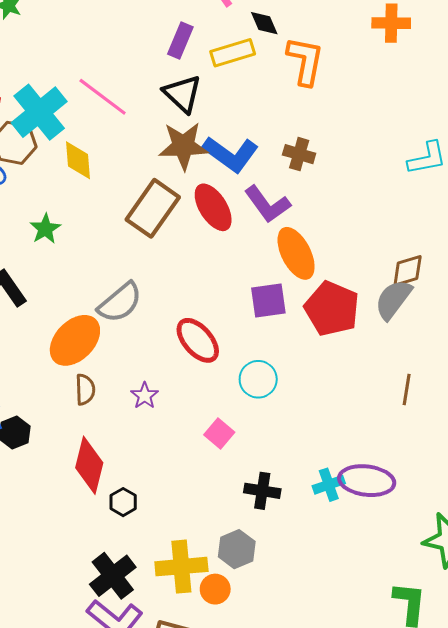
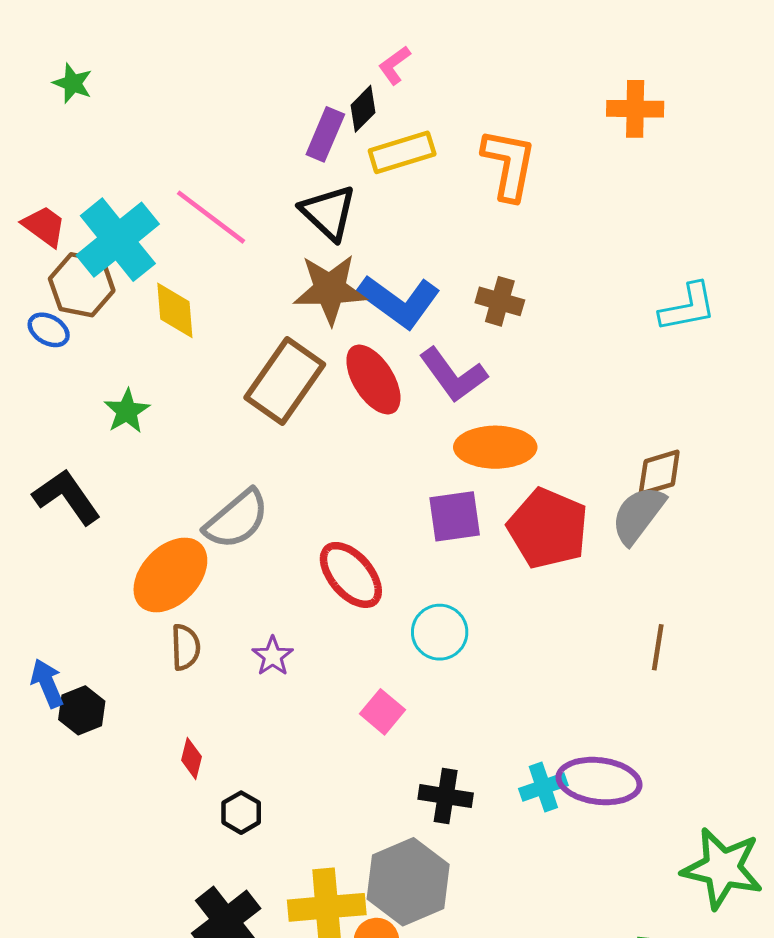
black diamond: (264, 23) -> (363, 109), moved, turned 68
orange ellipse: (296, 253) -> (495, 447), turned -63
red diamond: (89, 465) -> (191, 758), size x0.5
gray hexagon: (237, 549) -> (408, 882), size x1.5

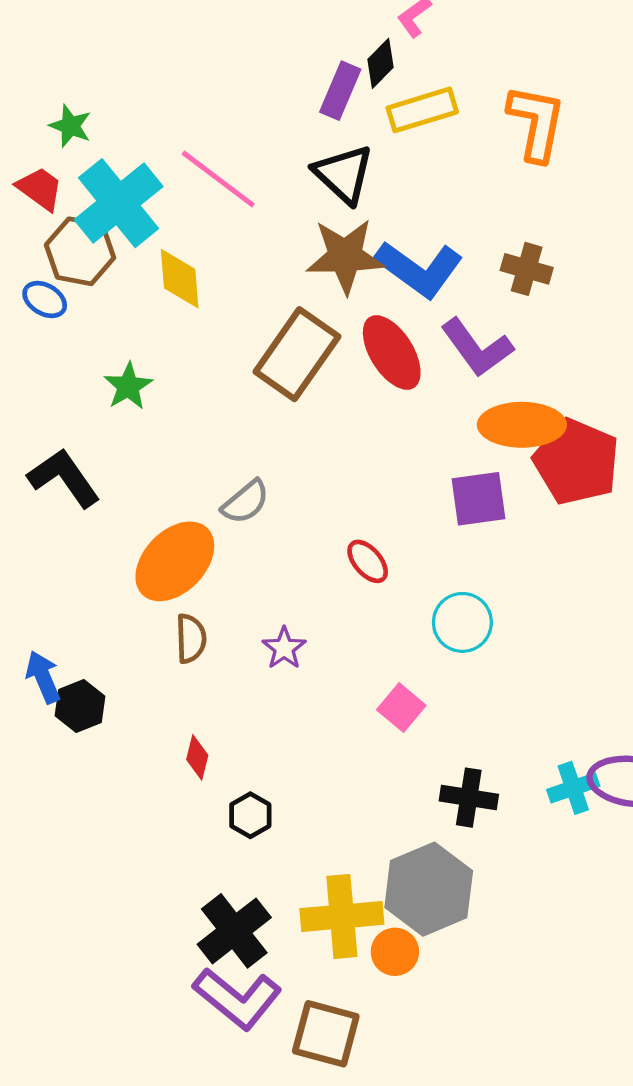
green star: (73, 83) -> (70, 126), moved
gray semicircle: (237, 519) -> (245, 502), size x0.7
red pentagon: (548, 528) -> (576, 462), moved
red ellipse: (351, 575) -> (368, 561), size x0.6

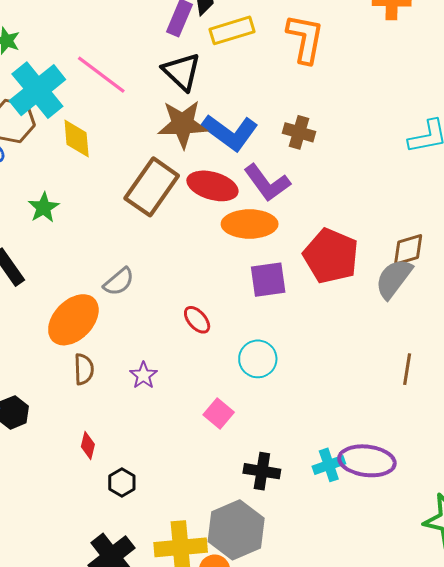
red ellipse: (392, 353) -> (212, 186), turned -42
orange ellipse: (522, 425) -> (250, 224), moved

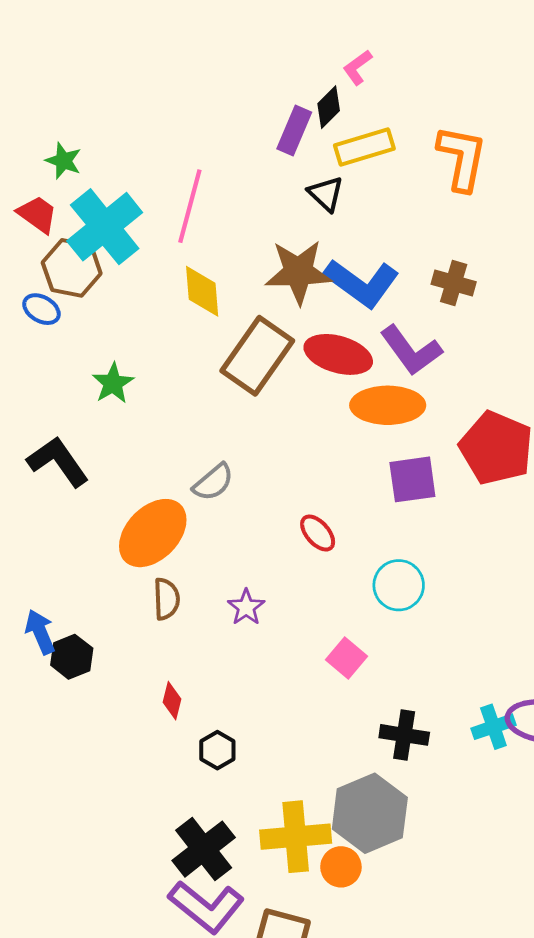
black triangle: (182, 72) -> (326, 194), moved, size x0.7
pink line: (101, 75) -> (190, 206), turned 68
yellow diamond: (77, 139) -> (202, 291), moved

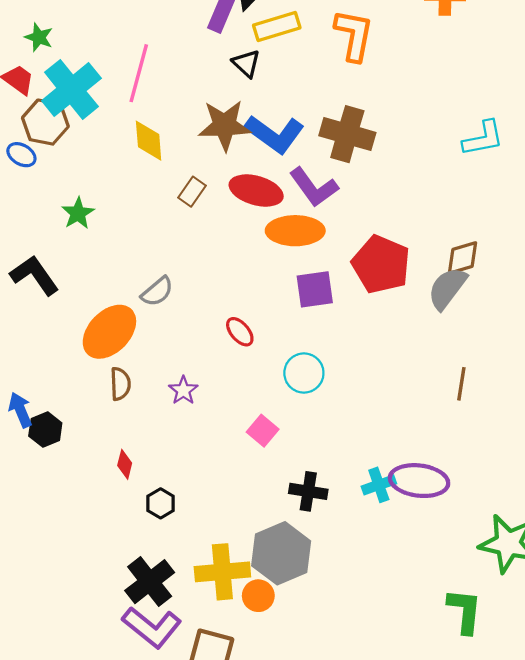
brown cross: (454, 283) -> (347, 134), size x1.6
brown rectangle: (257, 356) -> (192, 192), size x0.5

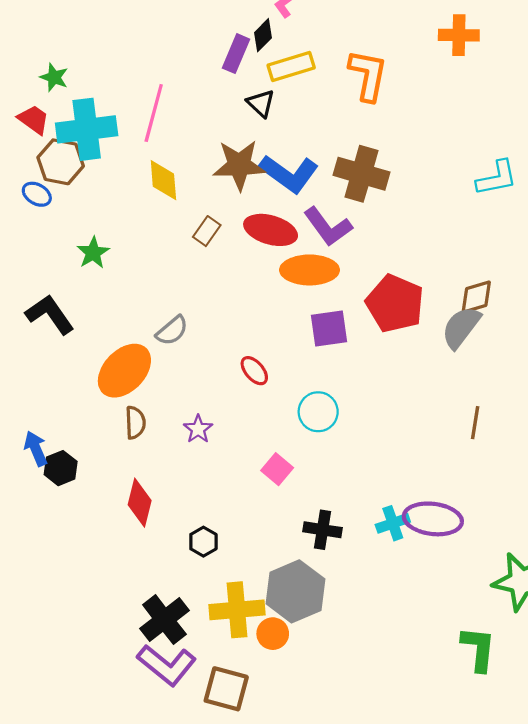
cyan cross: (71, 89) -> (87, 129), turned 32
red diamond: (125, 464) -> (140, 503), size x1.6
black hexagon: (161, 503) -> (203, 542), moved

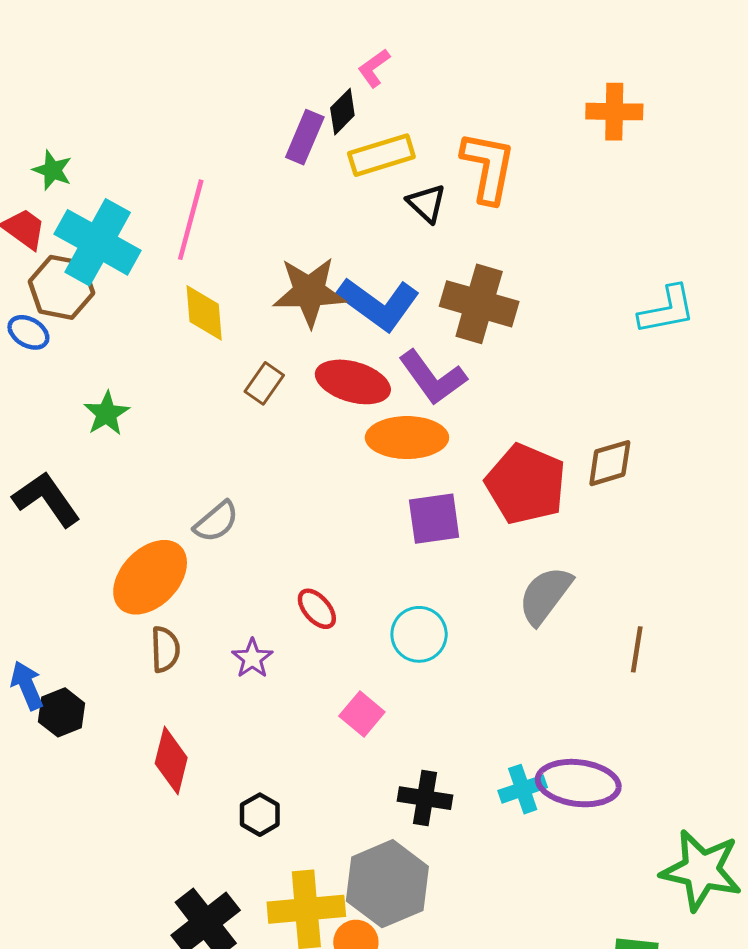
black triangle: (261, 103) -> (427, 203), moved
cyan cross: (87, 129) -> (98, 242), turned 36
brown diamond: (476, 297) -> (610, 463), moved
gray semicircle: (461, 327) -> (545, 595), moved
red ellipse: (254, 371) -> (317, 609), moved

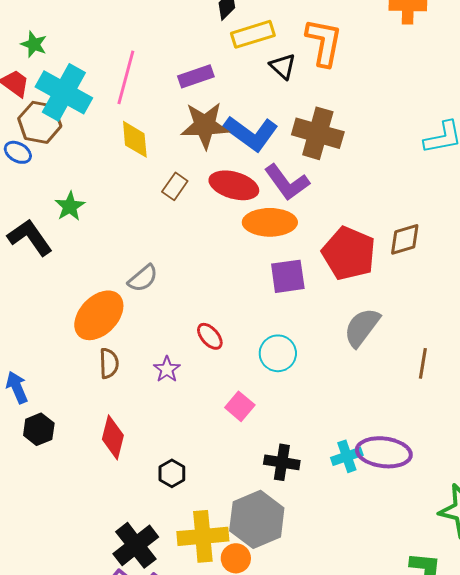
purple rectangle: (305, 137) -> (196, 76), moved, turned 48
black L-shape: (46, 499) -> (30, 237), moved
black hexagon: (61, 712) -> (39, 429), moved

